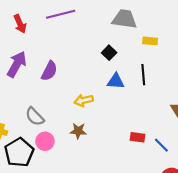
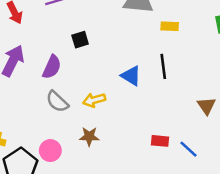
black square: (109, 53) -> (80, 40), moved, turned 32
blue triangle: (116, 81) -> (131, 76), turned 30
gray semicircle: (35, 117) -> (57, 102), moved

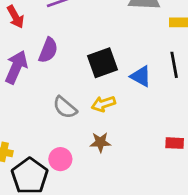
black square: (80, 40) -> (102, 63), moved, size x1.6
purple semicircle: (52, 67) -> (48, 50), moved

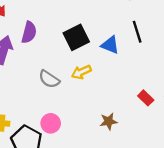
brown star: (100, 142) -> (108, 121), moved
red rectangle: (175, 143) -> (146, 98), turned 49

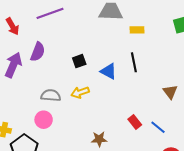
black square: (76, 37) -> (79, 61), size x0.6
gray semicircle: (49, 79) -> (51, 95), turned 144
pink circle: (51, 123) -> (44, 120), moved

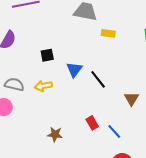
black line: (134, 62) -> (98, 79), moved, turned -36
blue triangle: (109, 71) -> (74, 70), turned 30

